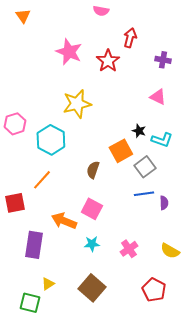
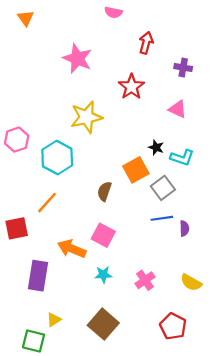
red star: (108, 61) -> (131, 87), moved

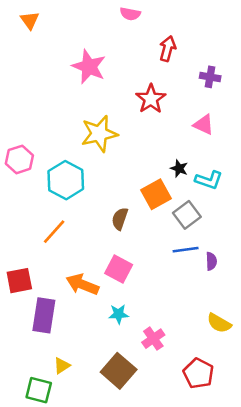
red square: (17, 228) -> (19, 281), moved
pink cross: (145, 280) -> (153, 339), moved

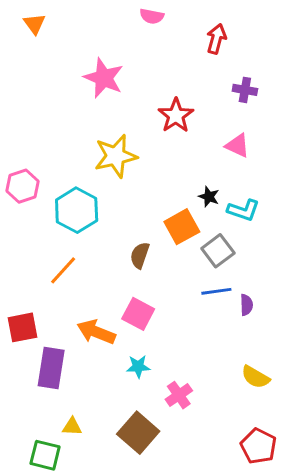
red arrow: (168, 49) -> (216, 39), moved
yellow triangle: (62, 366) -> (72, 427), turned 36
red pentagon: (198, 373) -> (258, 446), moved

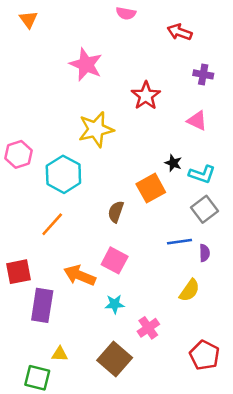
red arrow: (216, 39) -> (180, 32), turned -85
gray square: (218, 251) -> (204, 209), moved
yellow semicircle: (255, 377) -> (189, 290), moved, turned -85
red pentagon: (258, 446) -> (204, 355), moved

